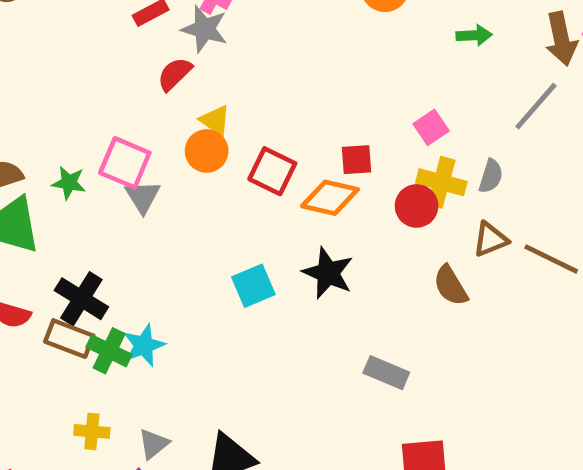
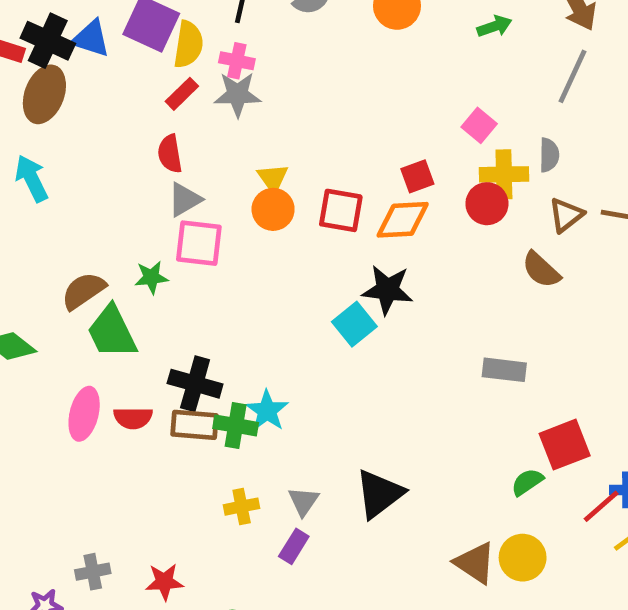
red semicircle: (175, 74) -> (170, 154), moved, turned -39
yellow triangle: (215, 120) -> (273, 178), turned 36
gray triangle: (143, 197) -> (185, 200), moved, turned 48
black star: (328, 273) -> (387, 290), moved

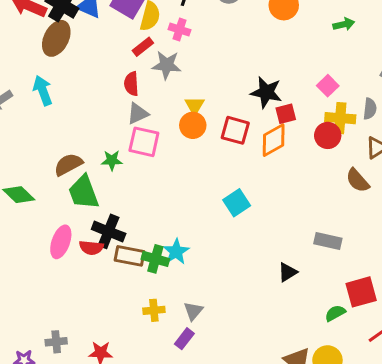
gray star: (238, 94) -> (167, 65), moved
orange diamond: (403, 220) -> (274, 140), turned -32
black star: (387, 290) -> (266, 92), moved
black cross: (195, 384) -> (109, 231), moved
black triangle: (379, 494) -> (288, 272), moved, size x0.6

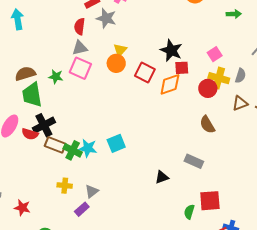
brown semicircle: (358, 180) -> (207, 125), moved
cyan square: (237, 203) -> (116, 143), moved
black cross: (109, 231) -> (44, 125), turned 30
cyan star: (176, 252) -> (88, 148), turned 30
green semicircle: (335, 313) -> (189, 212), turned -56

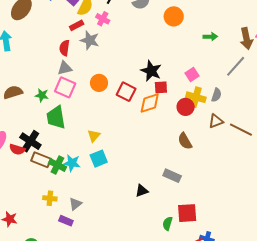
yellow triangle: (120, 50) -> (94, 136), moved
green trapezoid: (32, 95) -> (56, 117), moved
black cross: (44, 125) -> (30, 141), turned -30
purple rectangle: (82, 209) -> (66, 221), turned 64

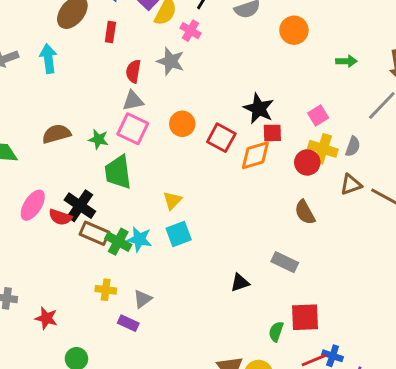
red rectangle: (77, 25) -> (110, 32), moved, turned -56

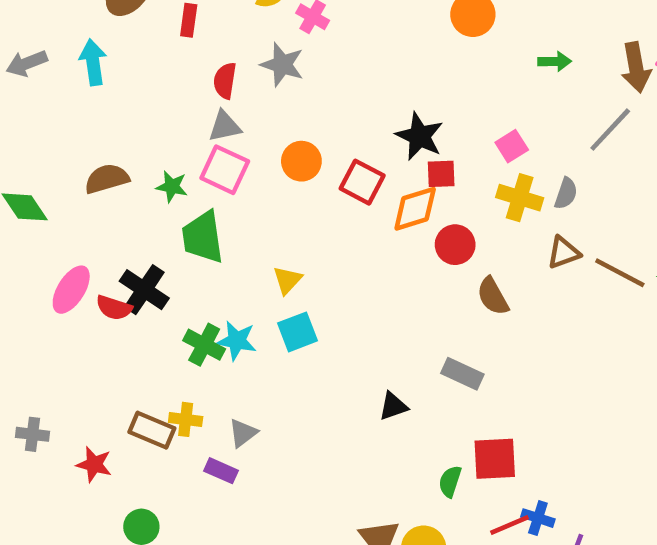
red circle: (307, 162) -> (455, 245), moved
brown rectangle: (95, 233) -> (152, 430), moved

